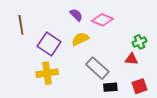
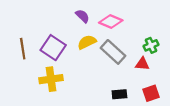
brown line: (21, 25) -> (23, 49), moved
gray rectangle: (97, 68) -> (113, 52), moved

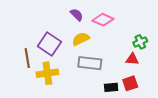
brown line: (23, 49) -> (27, 58), moved
gray rectangle: (113, 52) -> (90, 63), moved, turned -35
red square: (151, 93) -> (130, 83), moved

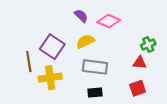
black rectangle: (111, 87) -> (95, 93), moved

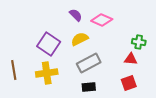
green cross: (148, 45) -> (139, 42), turned 32
brown line: (29, 62) -> (14, 70), moved
gray rectangle: (95, 67) -> (89, 63), turned -35

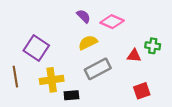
purple square: (49, 44) -> (36, 48), moved
red triangle: (131, 59) -> (134, 56), moved
black rectangle: (89, 87) -> (71, 95), moved

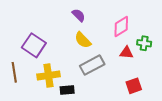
pink diamond: (112, 22) -> (121, 27), moved, turned -55
yellow semicircle: (88, 43) -> (83, 40), turned -108

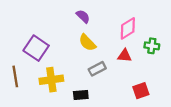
red triangle: (126, 53) -> (125, 56), moved
gray rectangle: (92, 65) -> (97, 69), size x0.7
black rectangle: (67, 90) -> (81, 95), moved

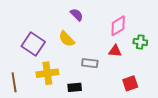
yellow semicircle: (87, 43) -> (67, 39), moved
gray rectangle: (97, 69) -> (90, 63), turned 35
brown line: (15, 76) -> (14, 82), moved

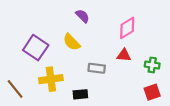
green cross: (140, 42) -> (152, 65), moved
brown line: (14, 82) -> (15, 89), turned -30
red square: (130, 83) -> (152, 92), moved

